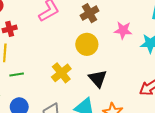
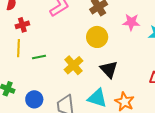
green line: (17, 75) -> (39, 57), moved

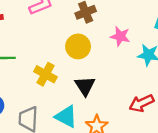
yellow cross: (74, 65) -> (45, 74), turned -30

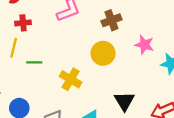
black triangle: (85, 86) -> (124, 101), moved

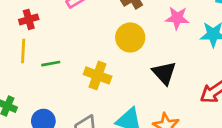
black triangle: (124, 101) -> (164, 73), moved

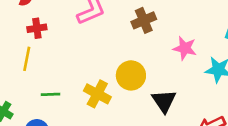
yellow circle: (130, 37) -> (131, 75), moved
green line: (51, 64) -> (50, 94), moved

